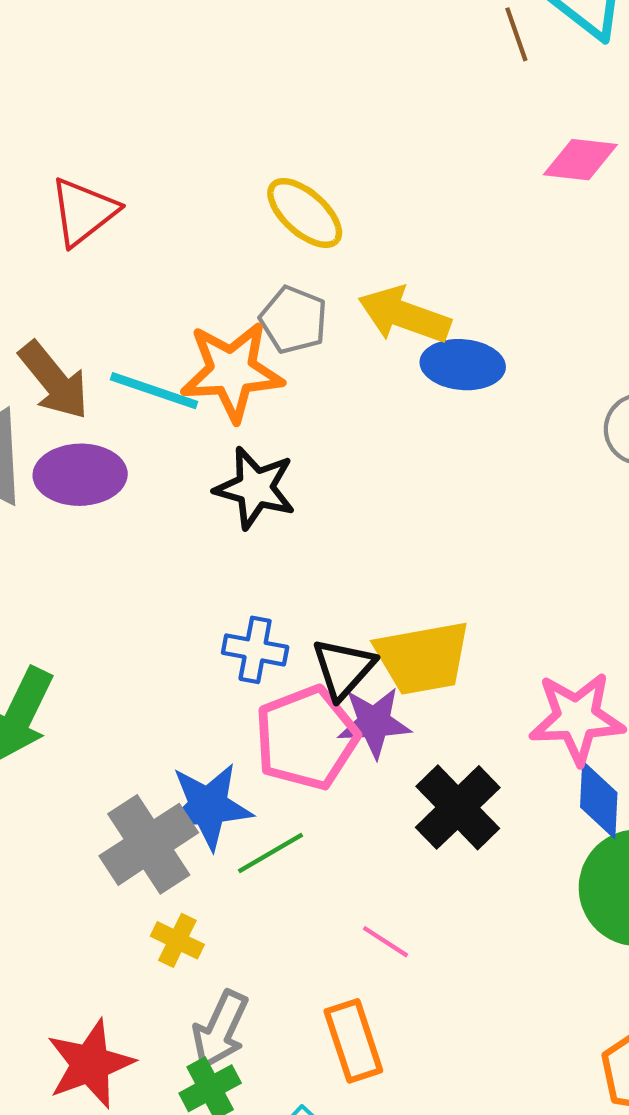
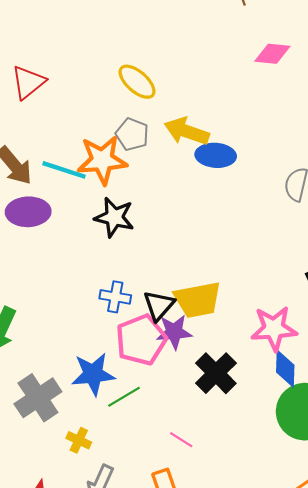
gray cross: (149, 844) -> (38, 398), moved

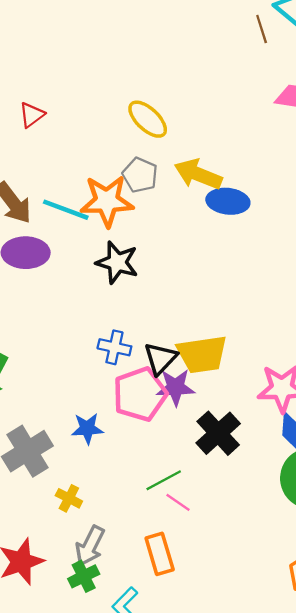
red triangle: (28, 82) -> (32, 115), size x0.7
blue star: (93, 374) -> (87, 429), size x0.7
green line: (124, 397) -> (164, 480), moved

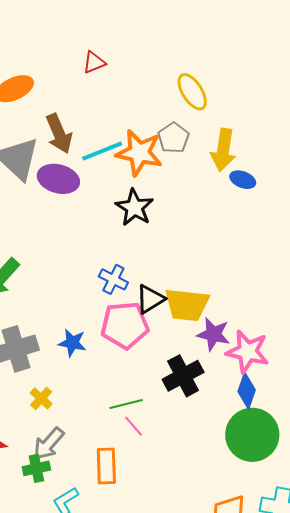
yellow arrow: (198, 174) -> (223, 150), turned -117
blue ellipse: (228, 201) -> (243, 180), size x0.7
cyan line: (66, 210) -> (102, 151), turned -57
purple star: (176, 387) -> (213, 334), moved

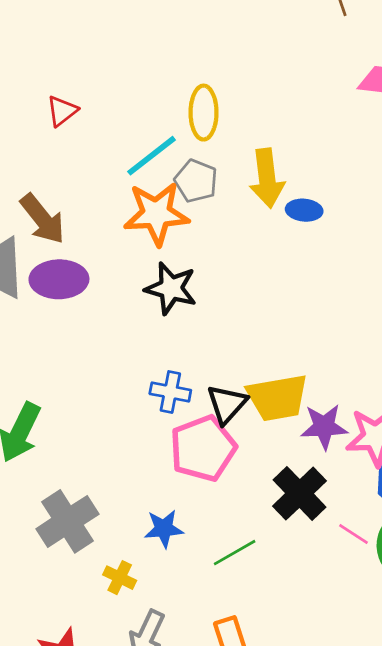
yellow ellipse: (192, 92) -> (204, 113), turned 48
cyan line: (102, 151) -> (152, 156), moved
blue star: (72, 343) -> (164, 529), moved
pink line: (133, 426) -> (353, 534), moved

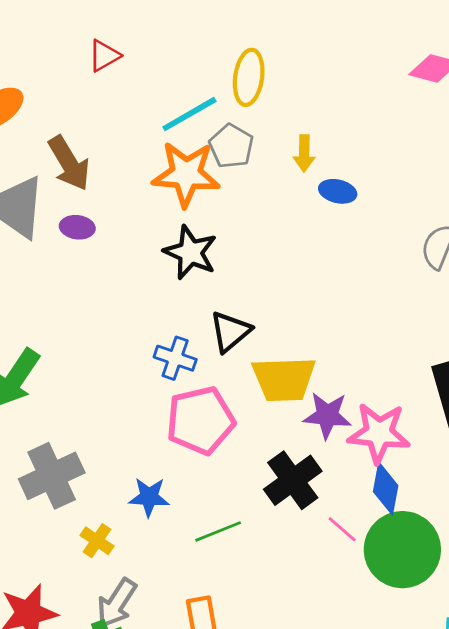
yellow arrow: (267, 178) -> (304, 153), size x0.6
purple ellipse: (59, 279) -> (77, 227), size x0.6
black triangle: (227, 404) -> (230, 332), moved

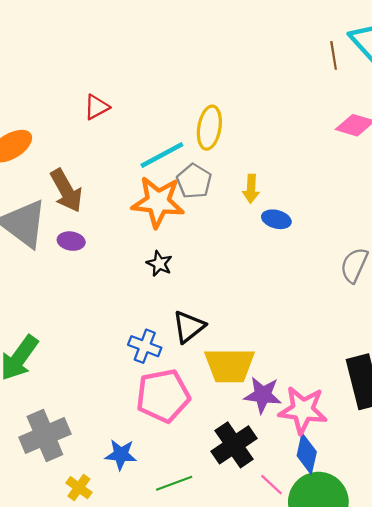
black star: (190, 252) -> (159, 264), size x0.6

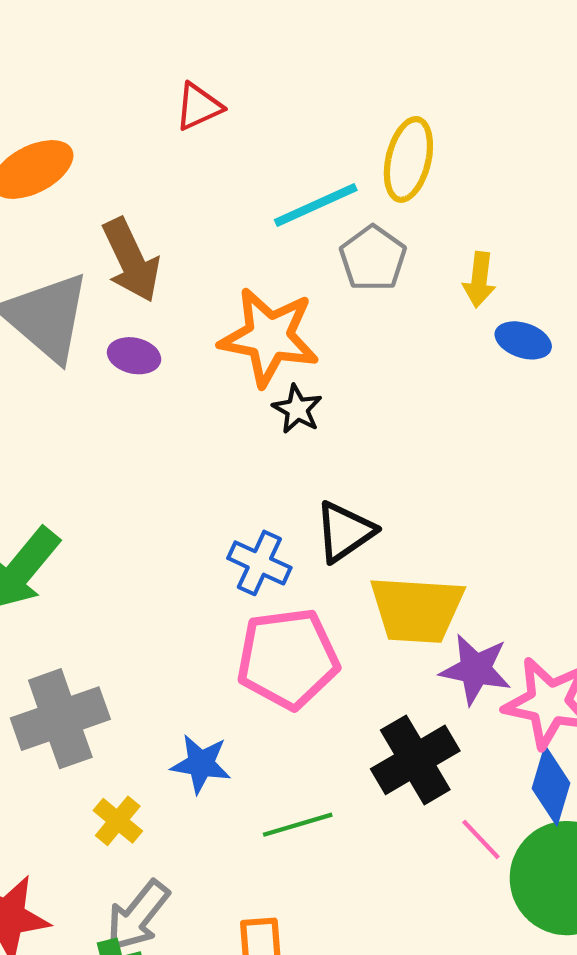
orange star: (158, 202) -> (269, 337), moved

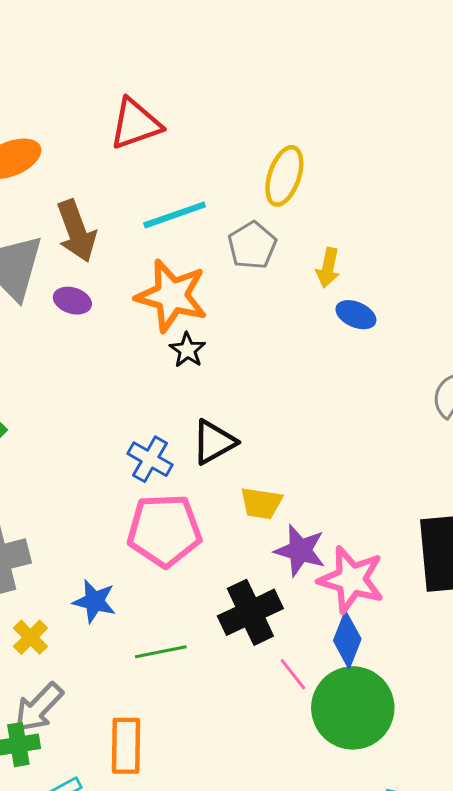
red triangle: (199, 107) -> (135, 124), size x1.5
cyan line: (316, 205) -> (175, 215), moved
yellow trapezoid: (417, 610) -> (261, 503), size x0.6

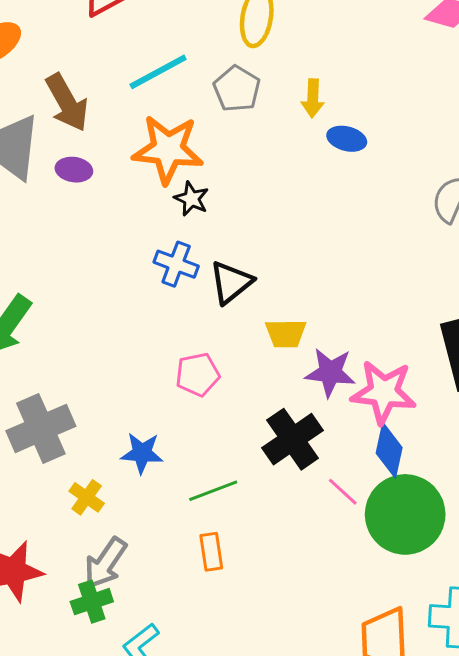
blue cross: (150, 459) -> (176, 264), moved
pink pentagon: (164, 530) -> (198, 374), size x0.6
orange rectangle: (126, 746) -> (211, 552), moved, size x0.7

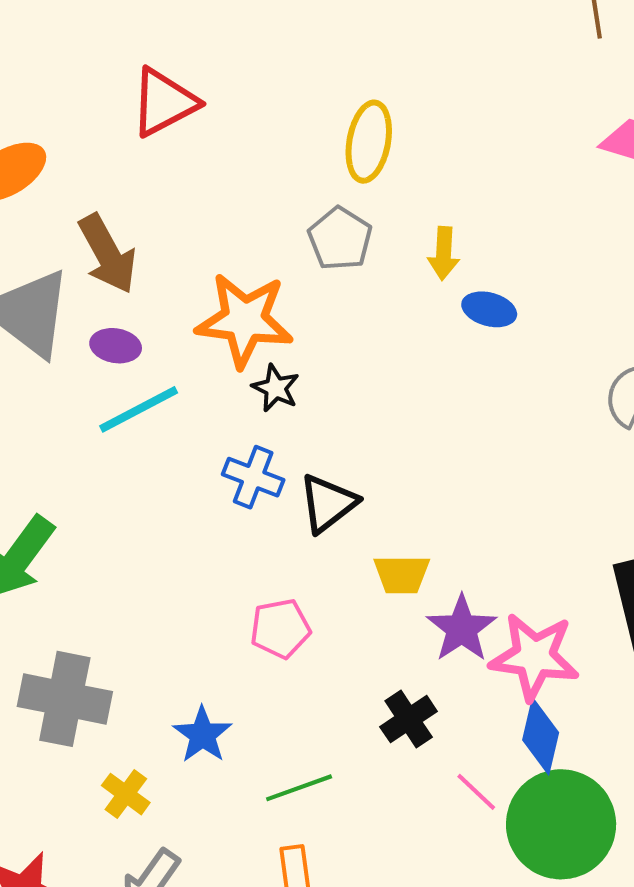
cyan line: (158, 72) -> (139, 409), moved
purple star: (330, 372) -> (462, 629), turned 30
gray cross: (41, 428) -> (65, 699), turned 34
black cross: (292, 439) -> (409, 719), size x0.7
blue star: (142, 453) -> (203, 735), turned 30

